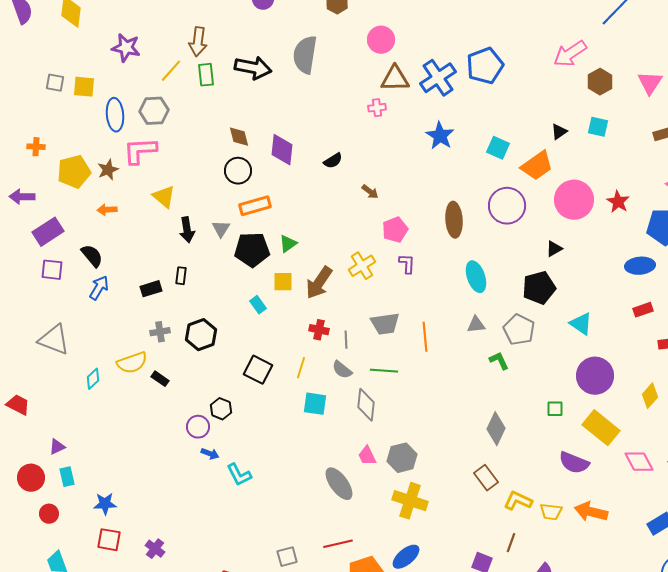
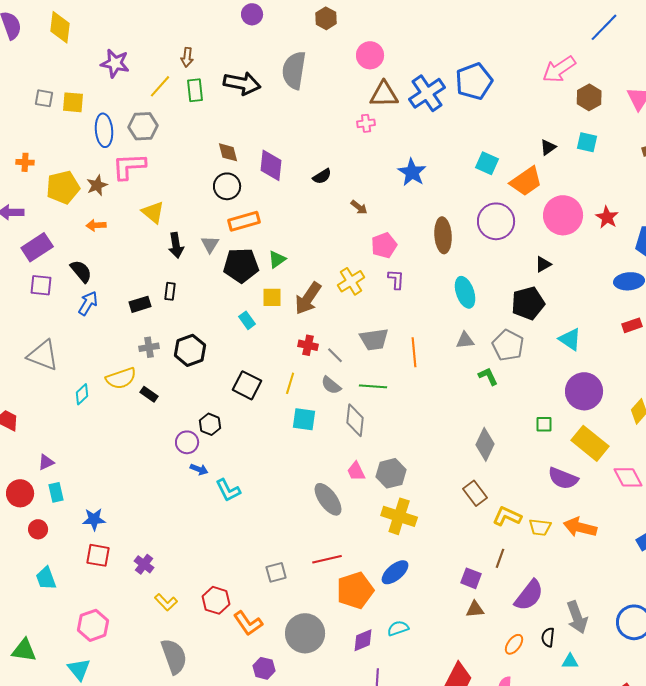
brown arrow: (198, 42) -> (187, 57), size x0.7
blue star: (440, 136) -> (412, 172), moved
gray line: (346, 340) -> (335, 355), turned -42

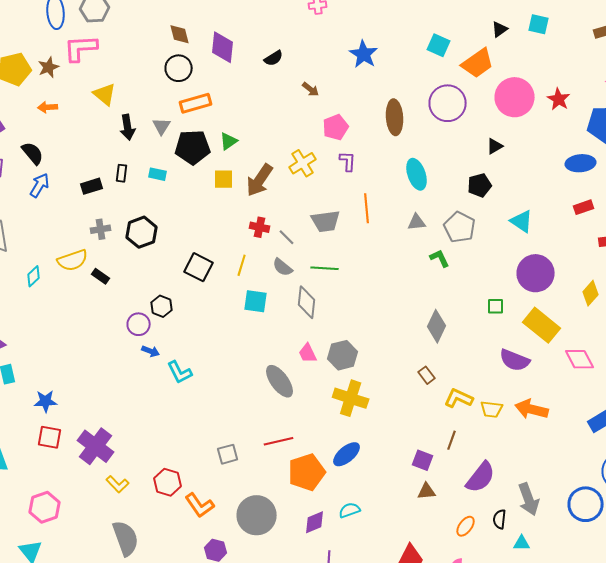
black pentagon: (528, 303) -> (480, 185), size x0.7
cyan rectangle: (247, 320) -> (158, 174), moved, turned -42
orange line: (414, 352) -> (367, 208), moved
brown rectangle: (475, 493) -> (427, 375), size x0.7
purple cross: (144, 564) -> (96, 446), size x1.8

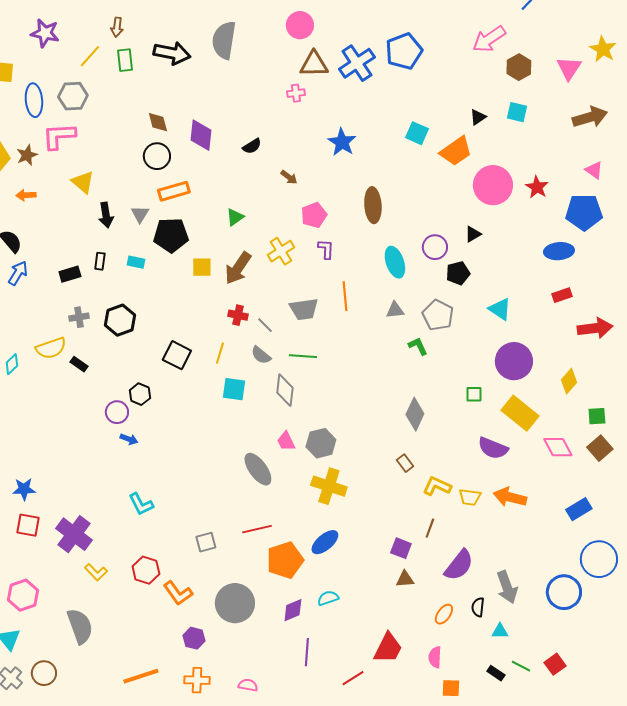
purple circle: (448, 103) -> (435, 247), moved, size x0.7
green triangle: (229, 141) -> (235, 217), moved
cyan L-shape: (180, 372) -> (141, 504), moved
gray semicircle: (126, 538) -> (80, 626), moved

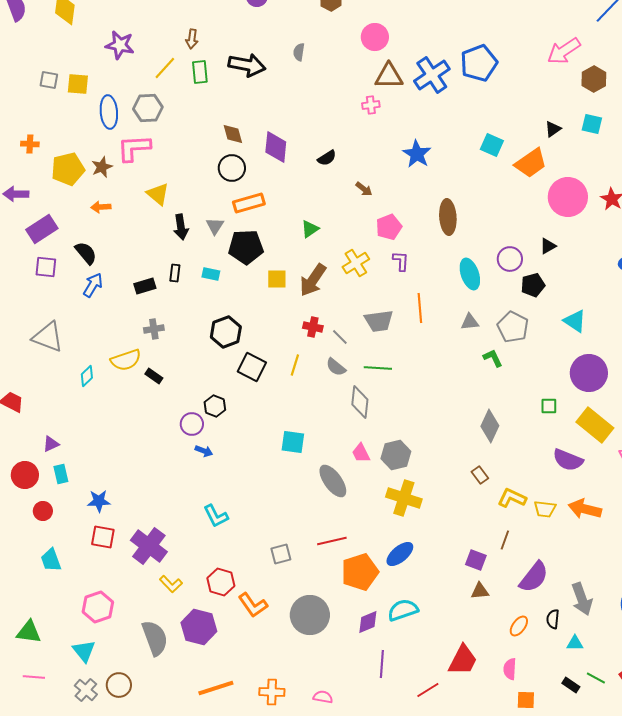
gray semicircle: (224, 40) -> (299, 52), size x0.5
black hexagon: (120, 320) -> (226, 332), moved
cyan square: (234, 389) -> (293, 442), moved
cyan semicircle: (328, 598) -> (403, 610), size x1.4
purple hexagon: (194, 638) -> (199, 627), moved, size x1.6

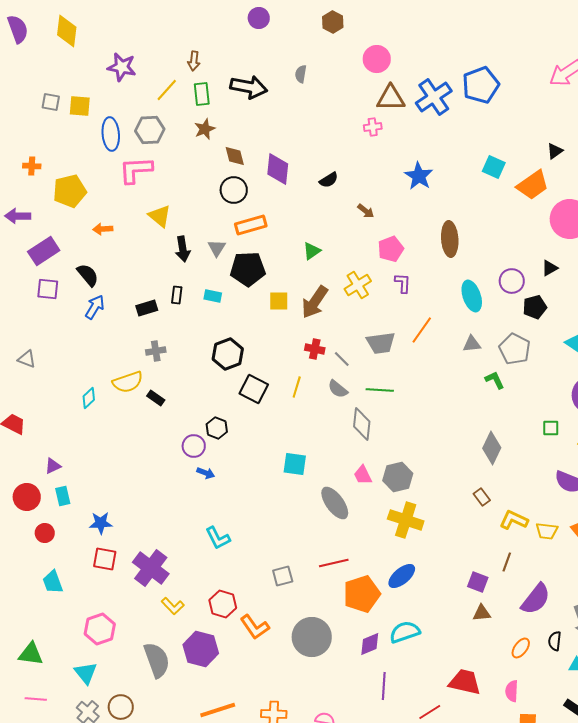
brown star: (102, 167) -> (205, 129), moved
orange line: (420, 308) -> (422, 330), turned 40
gray triangle: (48, 337) -> (27, 359), moved, size x0.6
red trapezoid: (463, 660) -> (465, 682), turned -104

